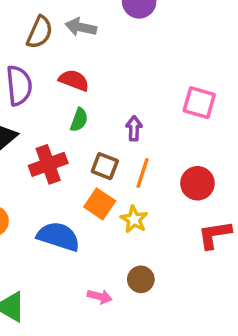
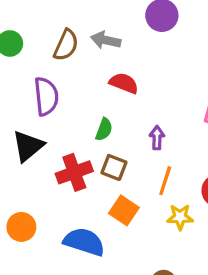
red semicircle: (74, 80) -> (124, 83), moved
brown square: (105, 166) -> (114, 167), moved
yellow star: (134, 219) -> (180, 217), moved, turned -30

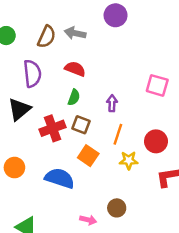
red semicircle: (124, 83) -> (75, 69), moved

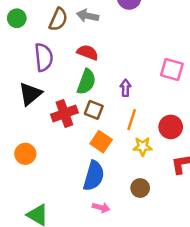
green semicircle: (74, 97) -> (86, 82), size x1.5
blue semicircle: (60, 178) -> (94, 176), moved, turned 88
brown circle: (117, 208) -> (140, 188), moved

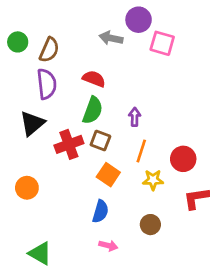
gray arrow: (88, 16) -> (111, 38), moved
brown semicircle: (58, 19) -> (49, 50), moved
pink square: (172, 70) -> (162, 43), moved
blue semicircle: (94, 176) -> (100, 211), size x0.7

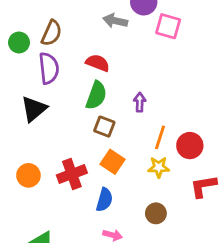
green circle: (18, 42) -> (19, 42), moved
red cross: (69, 144) -> (72, 174), moved
orange line: (141, 151) -> (160, 137), moved

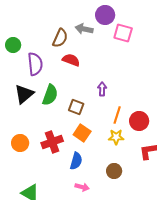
brown semicircle: (52, 33) -> (60, 38), moved
green semicircle: (96, 95) -> (50, 95), moved

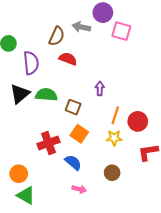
green semicircle: (50, 95) -> (46, 95), turned -105
orange circle: (20, 143) -> (19, 174), moved
blue semicircle: (76, 161) -> (73, 162), turned -66

